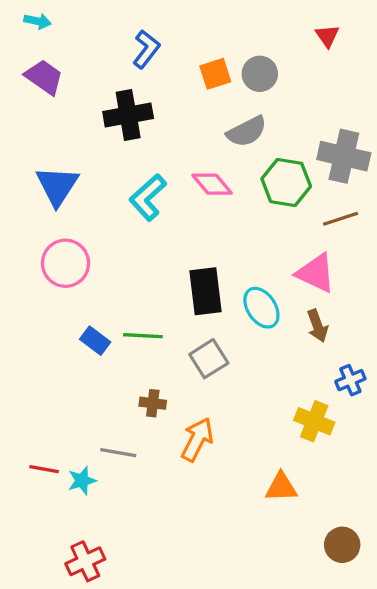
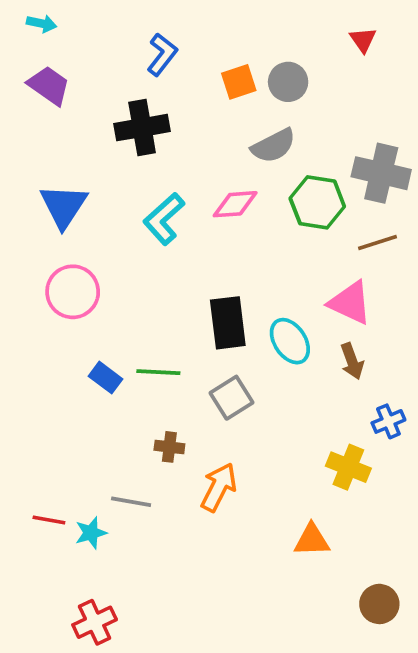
pink diamond: (212, 184) -> (235, 204), turned -54

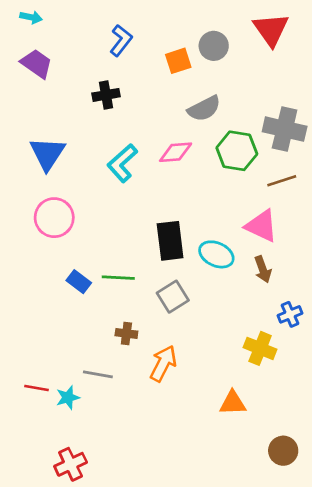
red triangle: (363, 40) -> (271, 30), size x1.8
gray circle: (288, 82) -> (214, 46), moved
black cross: (142, 128) -> (106, 95), size x0.7
cyan ellipse: (290, 341) -> (216, 254), turned -32

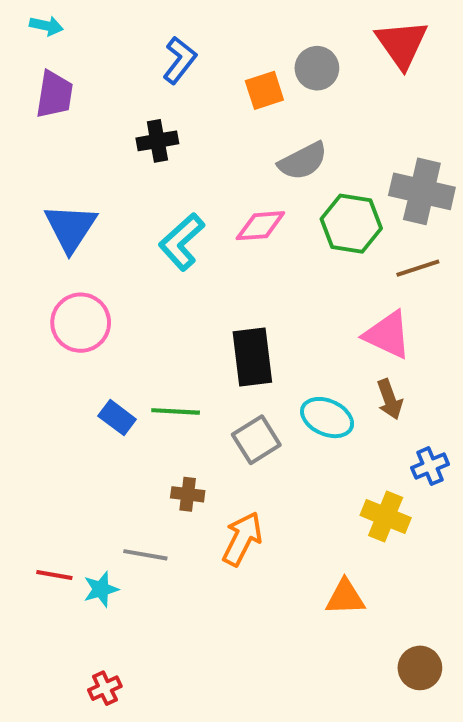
purple trapezoid: (36, 64) -> (54, 94), turned 64
cyan ellipse: (216, 254) -> (327, 418), moved
red cross: (71, 464) -> (105, 688), size x0.7

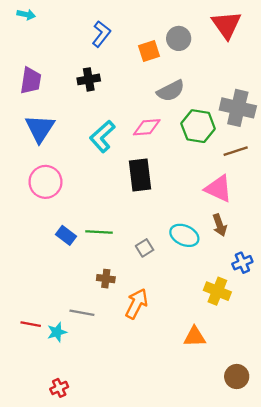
purple trapezoid: (54, 94) -> (31, 81), moved
black rectangle: (252, 357) -> (140, 175), moved
gray square: (256, 440) -> (145, 248), size x0.7

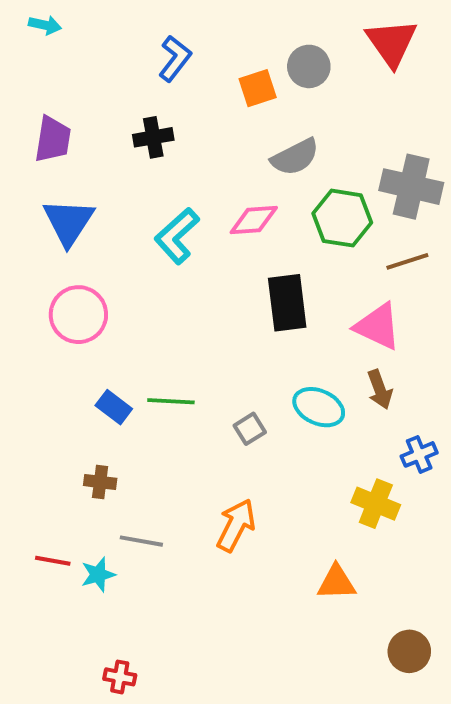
black rectangle: (140, 175) -> (287, 303), moved
brown cross: (106, 279) -> (100, 482), moved
red cross: (59, 388) -> (120, 677), moved, turned 36

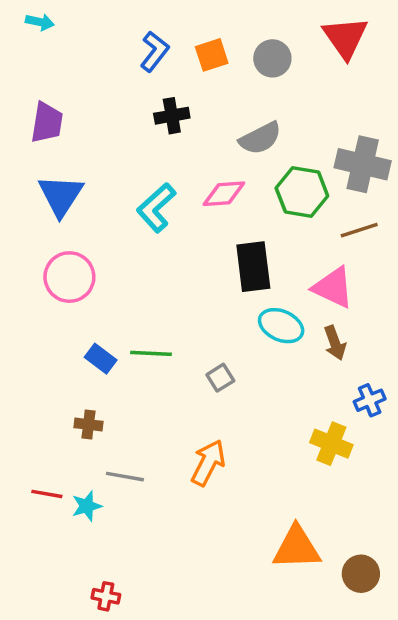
orange square: (258, 88) -> (212, 55), moved
black cross: (153, 137) -> (172, 116), moved
cyan ellipse: (319, 407) -> (281, 326), moved
orange triangle: (336, 582) -> (297, 548), moved, size x1.4

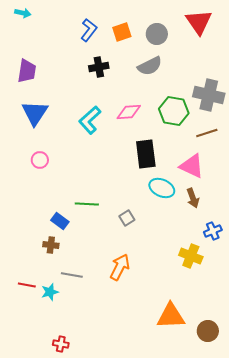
gray semicircle: (260, 138) -> (150, 66), moved
pink circle: (69, 277) -> (40, 160), size x0.6
blue rectangle: (101, 359) -> (60, 221), moved

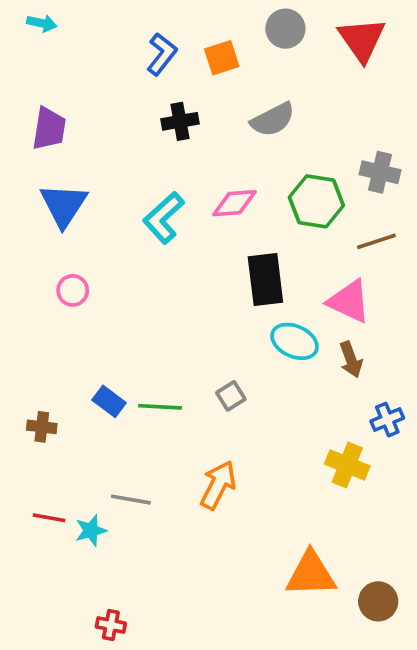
gray circle: (157, 34) -> (285, 29), moved
gray cross: (209, 95) -> (380, 172), size x0.7
green line: (87, 204) -> (160, 407), moved
brown cross: (51, 245) -> (42, 427), moved

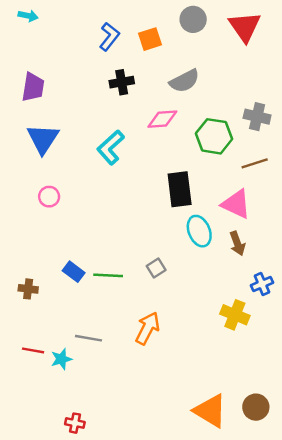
pink diamond: (235, 203) -> (162, 119), moved
cyan ellipse: (295, 341) -> (199, 231), turned 44
orange triangle: (311, 574) -> (210, 411), moved, turned 33

